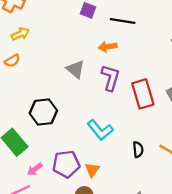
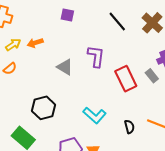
black line: (123, 21) -> (117, 22), moved, turned 50
orange arrow: (108, 47) -> (35, 43), moved
purple L-shape: (110, 78) -> (96, 56), moved

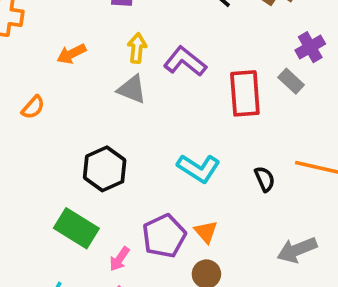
yellow arrow: (13, 45) -> (137, 48), moved, turned -42
purple L-shape: (96, 56) -> (185, 61), turned -50
red rectangle: (126, 79) -> (245, 93), turned 30

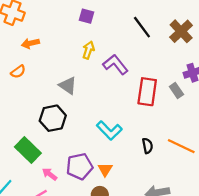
orange arrow: (71, 54) -> (30, 43), moved
gray triangle: (132, 89) -> (68, 86), moved
pink arrow: (119, 259) -> (50, 174), turned 80

